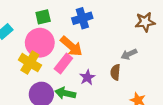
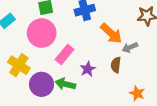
orange arrow: (71, 46) -> (111, 33), moved
yellow cross: (30, 63) -> (19, 65), moved

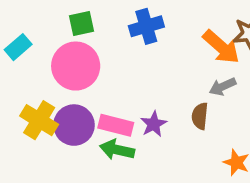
orange arrow: (111, 33) -> (221, 47), moved
pink rectangle: (64, 54) -> (116, 125), moved, turned 66
purple circle: (41, 84) -> (74, 125), moved

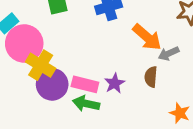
orange arrow: (221, 47) -> (147, 37), moved
pink circle: (76, 66) -> (24, 44), moved
yellow cross: (39, 120) -> (41, 65), moved

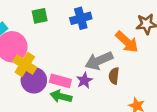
orange arrow: (147, 37) -> (127, 42), moved
gray arrow: (169, 54) -> (99, 61), moved, size x1.6

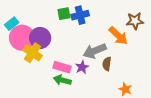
green square: (40, 16) -> (64, 14), moved
purple circle: (34, 80) -> (40, 38), moved

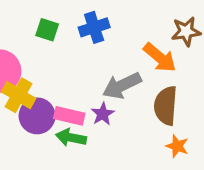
green square: (64, 14) -> (47, 30), moved, turned 32
purple circle: (40, 38) -> (37, 116), moved
brown semicircle: (107, 64) -> (166, 106), moved, size x1.6

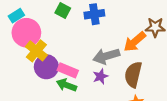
orange arrow: (160, 58) -> (135, 42), turned 90
purple star: (103, 114) -> (100, 76), moved

